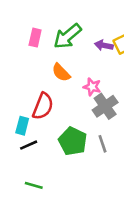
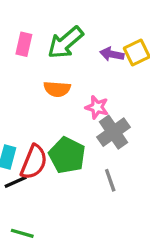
orange semicircle: (61, 73) -> (57, 89), turned -42
red semicircle: (43, 106) -> (34, 162), moved
green pentagon: (73, 141) -> (67, 155), moved

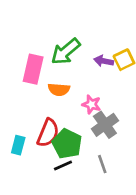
pink rectangle: (24, 44) -> (33, 69), moved, size x1.5
red semicircle: (34, 162) -> (48, 133), moved
black line: (16, 182) -> (63, 165), moved

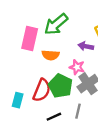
purple arrow: (104, 61) -> (86, 46), moved
green pentagon: (67, 144) -> (60, 86), moved
gray line: (102, 164) -> (78, 111), moved, turned 32

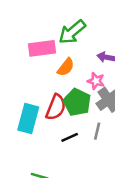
pink rectangle: (30, 39) -> (42, 48), turned 70
orange semicircle: (51, 55) -> (66, 67), turned -56
cyan rectangle: (18, 100) -> (28, 119), size x1.6

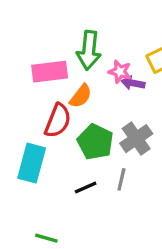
green arrow: (72, 32) -> (89, 50), turned -44
pink star: (96, 81) -> (120, 72), moved
red semicircle: (56, 107) -> (58, 121), moved

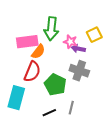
orange semicircle: (81, 96) -> (38, 52), moved
gray cross: (136, 139) -> (79, 71), moved, turned -36

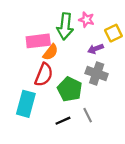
pink star: (70, 42) -> (86, 20), moved
purple arrow: (78, 49) -> (95, 49), turned -32
gray line: (71, 108) -> (88, 115), turned -40

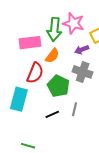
pink star: (86, 20) -> (74, 23), size x1.5
orange semicircle: (51, 52) -> (52, 56), moved
gray line: (88, 115) -> (75, 109), turned 40

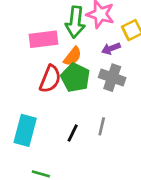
green pentagon: (58, 86) -> (75, 78), moved
cyan rectangle: (19, 99) -> (25, 130), moved
black line: (52, 114) -> (73, 133), turned -40

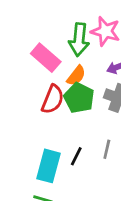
pink rectangle: (44, 39) -> (46, 58), turned 48
cyan rectangle: (25, 130) -> (48, 166), moved

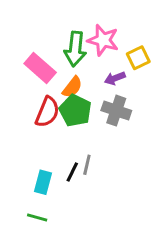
gray line: (107, 149) -> (87, 165), moved
cyan rectangle: (48, 166) -> (43, 182), size x0.7

